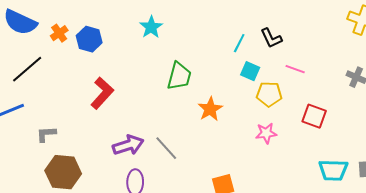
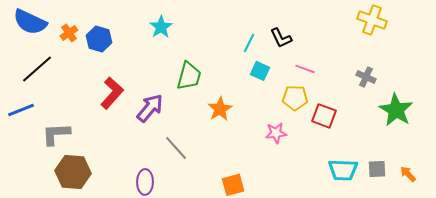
yellow pentagon: (269, 94) -> (295, 98), moved
gray L-shape: (46, 134) -> (56, 134), size x1.4
purple arrow: (128, 145) -> (150, 108), moved, turned -32

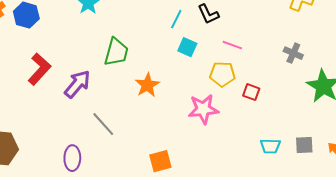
red square: (324, 116) -> (251, 92), size x0.7
pink star: (276, 133) -> (203, 109), size x1.4
cyan trapezoid: (343, 170) -> (270, 146), size x0.7

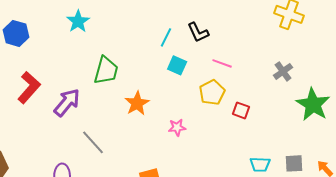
gray cross: (293, 53) -> (283, 71), turned 30
yellow pentagon: (222, 74) -> (212, 92), turned -30
pink star: (203, 109) -> (177, 127), moved, size x0.6

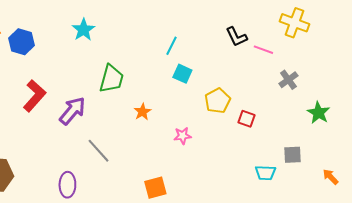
black L-shape: (198, 32) -> (236, 37), moved
pink line: (222, 63) -> (263, 50), moved
orange star: (137, 103) -> (142, 112), size x0.7
green star: (313, 104) -> (318, 113), size x0.7
gray square: (294, 163) -> (292, 155), moved

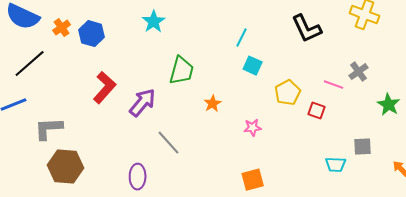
black L-shape: (236, 37) -> (307, 29), size x1.4
pink line: (263, 50) -> (334, 85), moved
orange square: (155, 188) -> (253, 180), moved

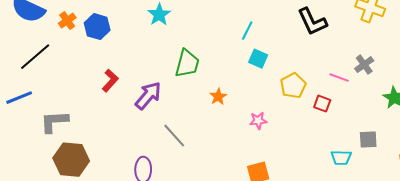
red L-shape: (105, 88) -> (110, 81), size x0.7

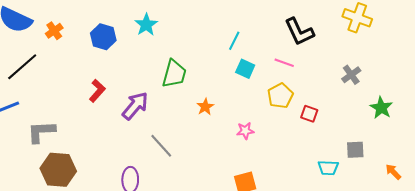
blue hexagon: (97, 27) -> (103, 37), moved
pink line: (339, 78) -> (284, 63), moved

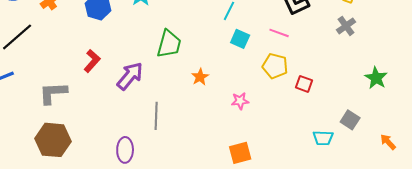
gray cross: (351, 75) -> (346, 26), moved
yellow pentagon: (280, 96) -> (275, 66), turned -30
gray L-shape: (41, 132) -> (53, 93), moved
gray line: (161, 146) -> (156, 116), turned 44
gray square: (355, 150) -> (350, 120), turned 36

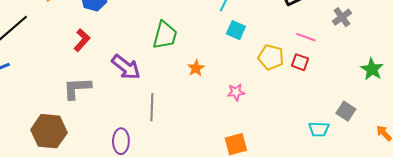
pink line: (279, 33) -> (306, 37), moved
red L-shape: (92, 61) -> (82, 40), moved
purple arrow: (130, 76) -> (126, 67), turned 88
red square: (304, 84) -> (300, 62), moved
gray L-shape: (53, 93) -> (77, 88), moved

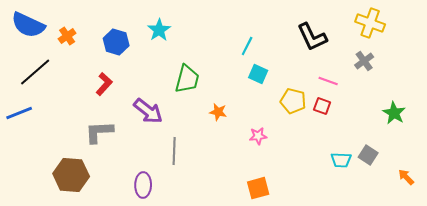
orange star: (196, 68) -> (218, 112), turned -30
cyan trapezoid: (319, 129) -> (341, 160), moved

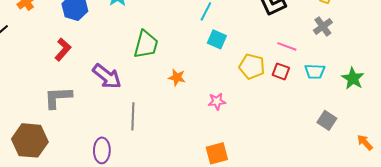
cyan trapezoid: (341, 160) -> (315, 71), moved

